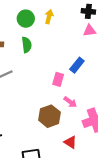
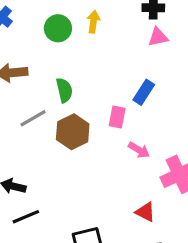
green semicircle: (27, 45) -> (64, 90), moved
brown hexagon: (49, 116) -> (73, 132), moved

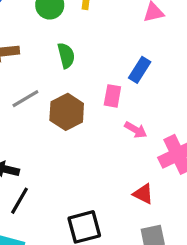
green semicircle: (64, 90) -> (66, 56), moved
black line: (26, 217) -> (20, 201), turned -36

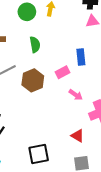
blue rectangle: (140, 70) -> (81, 57), turned -42
pink rectangle: (112, 96) -> (62, 72), turned 48

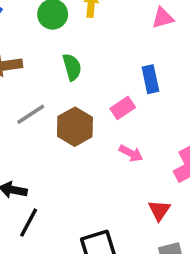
pink arrow: (76, 95) -> (131, 153), moved
red triangle: (78, 136) -> (159, 210), turned 40

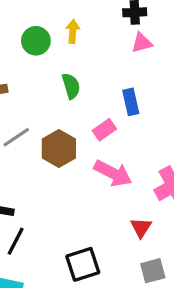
green semicircle: (72, 67) -> (71, 86), moved
pink arrow: (131, 153) -> (113, 173), size x1.6

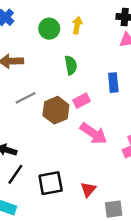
pink rectangle: (104, 130) -> (82, 101), moved
red triangle: (141, 228) -> (88, 189), moved
black square: (83, 264) -> (51, 183), moved

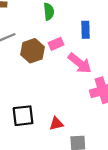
pink arrow: (93, 134) -> (80, 63), moved
red triangle: (88, 189) -> (56, 124), turned 32

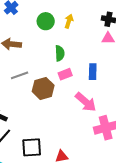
pink rectangle: (56, 44) -> (65, 74), moved

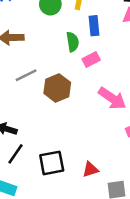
blue rectangle: (93, 72) -> (94, 26), moved
pink rectangle: (65, 74) -> (91, 59), moved

